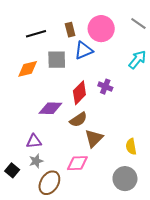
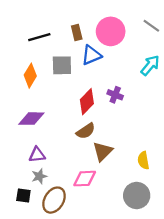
orange diamond: (28, 69) -> (30, 76), turned -45
purple diamond: (50, 108) -> (31, 119), moved
black square: (12, 170) -> (23, 195), moved, turned -32

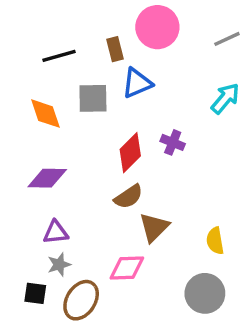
gray line: (151, 26) -> (227, 39), turned -60
pink circle: (111, 31) -> (157, 27), moved
orange diamond: (30, 76) -> (45, 114), turned -50

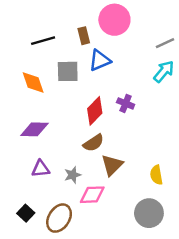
gray line: (227, 39) -> (165, 43), moved
gray star: (59, 265) -> (73, 175), moved
black square: (35, 293) -> (26, 213), turned 35

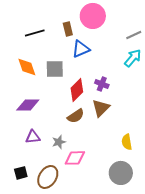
gray square: (68, 71) -> (55, 69), moved
brown triangle: (112, 165) -> (101, 108), moved
black square: (26, 213) -> (21, 173), turned 32

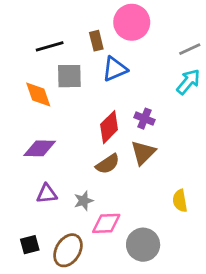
gray square: (55, 69) -> (69, 76), moved
gray circle: (121, 173) -> (143, 245), moved

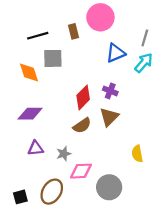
gray line: (190, 49) -> (145, 38), turned -49
blue triangle: (115, 69) -> (116, 53), moved
black square: (30, 245) -> (20, 197), moved

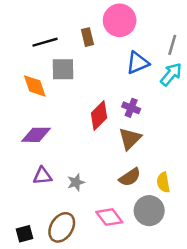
brown semicircle: (82, 126) -> (130, 177), moved
pink diamond: (81, 171) -> (109, 217), moved, turned 55
gray circle: (109, 187) -> (149, 211), moved

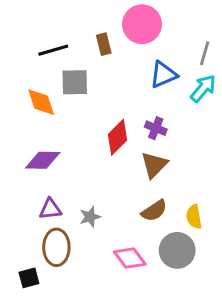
brown ellipse: (62, 227) -> (56, 247), moved, turned -32

